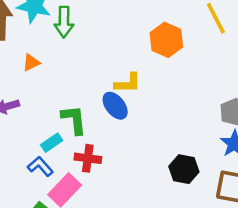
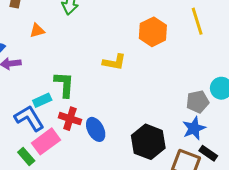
blue ellipse: (115, 106) -> (96, 129), moved
blue L-shape: (40, 166) -> (29, 118), size x1.4
black hexagon: (184, 169) -> (148, 142), size x1.4

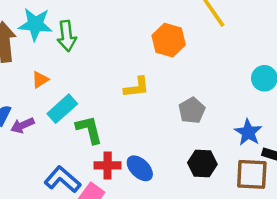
cyan rectangle: (42, 100) -> (62, 109), moved, size x1.4
gray pentagon: (198, 102) -> (192, 110), moved
black hexagon: (148, 142) -> (202, 163), size x0.7

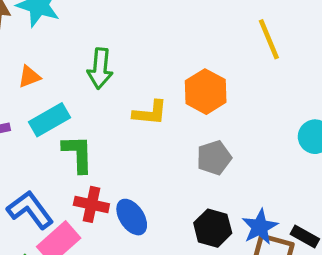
green arrow: (67, 36) -> (100, 68), moved
orange hexagon: (169, 40) -> (206, 92), moved
blue star: (248, 132) -> (260, 227), moved

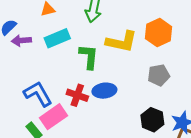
yellow L-shape: (150, 113) -> (122, 42), size x1.4
green L-shape: (78, 154) -> (89, 57), moved
blue ellipse: (132, 217) -> (104, 91), moved, turned -70

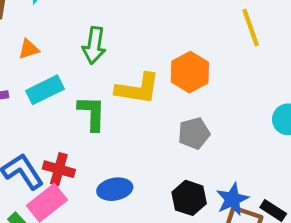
blue ellipse: (104, 91) -> (115, 189), moved
red cross: (77, 95) -> (59, 169), moved

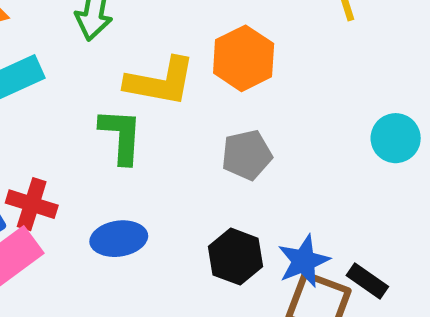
green L-shape: (92, 113) -> (121, 136), moved

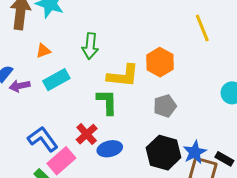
red cross: (32, 204) -> (87, 134), moved, turned 35
black hexagon: (235, 257) -> (164, 153), size x1.4

